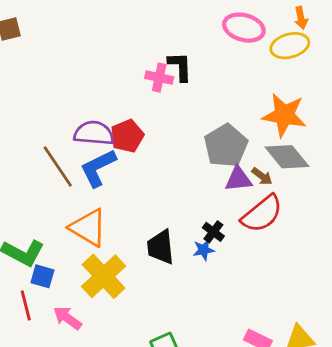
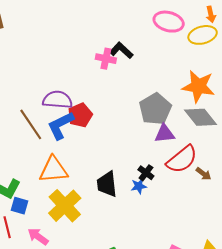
black L-shape: (180, 66) -> (121, 50), turned -45
red pentagon: (127, 136) -> (80, 115), moved
brown arrow: (262, 176) -> (204, 174), moved
orange triangle: (88, 228) -> (53, 170), turned -36

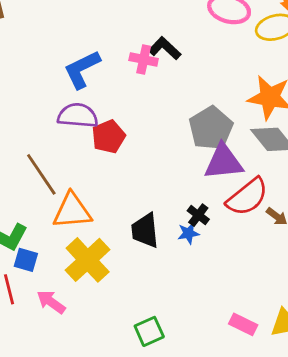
brown line: (31, 124) -> (41, 174), moved
blue L-shape: (61, 125) -> (82, 69), moved
purple triangle: (164, 134) -> (223, 162), size x1.4

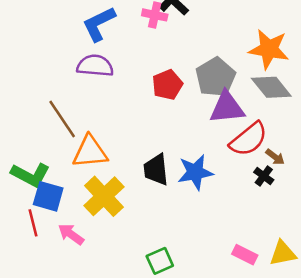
red pentagon: (109, 137) -> (167, 85), moved
black cross: (198, 215) -> (264, 176), moved
blue star: (188, 233) -> (195, 172), size x1.8
blue square: (26, 260) -> (48, 196), size x1.4

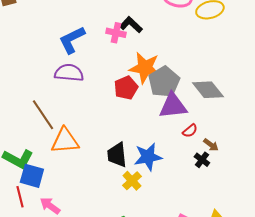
orange star: (269, 49) -> (145, 68), moved
red semicircle: (249, 139) -> (190, 131), size x0.5
yellow cross: (104, 196) -> (132, 181), moved, size x0.6

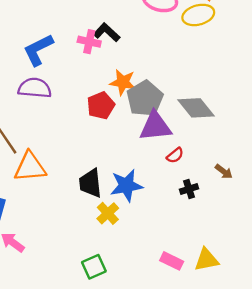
orange star: (145, 68) -> (123, 82), size x0.7
brown arrow: (211, 145) -> (224, 172), moved
black cross: (202, 160) -> (189, 189), turned 35

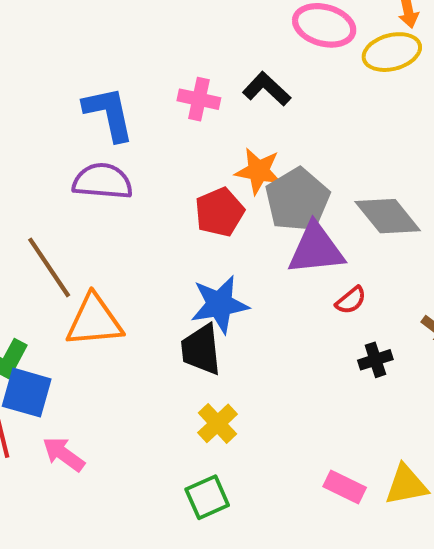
black L-shape: (107, 32) -> (267, 89), moved
blue L-shape: (38, 50) -> (109, 114), turned 104
blue star: (126, 186) -> (219, 304), moved
yellow cross: (108, 213) -> (217, 423), moved

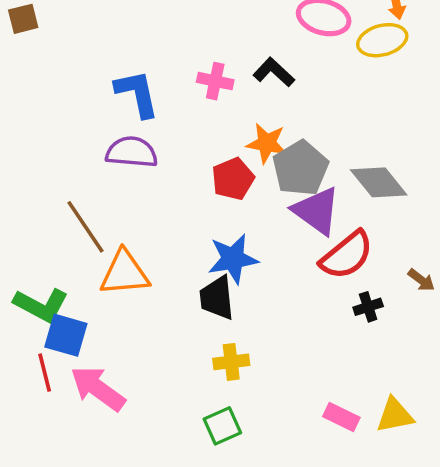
purple triangle: (316, 249) -> (316, 211), turned 42
red semicircle: (351, 300) -> (347, 255), size x2.0
yellow cross: (217, 423) -> (231, 362), turned 36
pink arrow: (64, 454) -> (98, 389), size x1.5

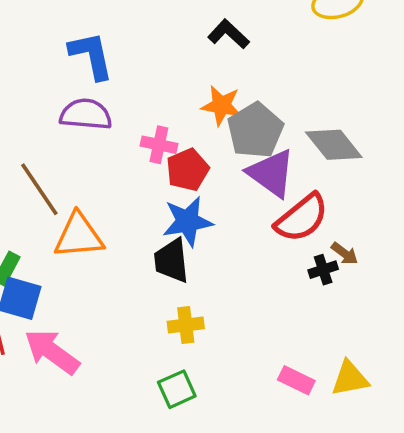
pink cross: (215, 81) -> (159, 145), moved
red pentagon: (233, 179) -> (188, 170), moved
brown arrow: (421, 280) -> (345, 254), moved

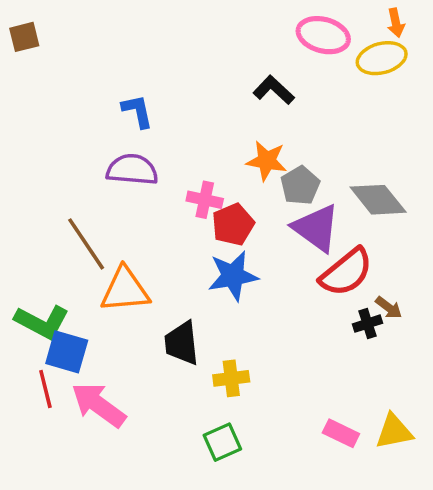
blue L-shape: (91, 56) -> (137, 111), size x0.7
gray pentagon: (255, 130) -> (300, 186), size x0.7
black trapezoid: (171, 261) -> (182, 343), moved

